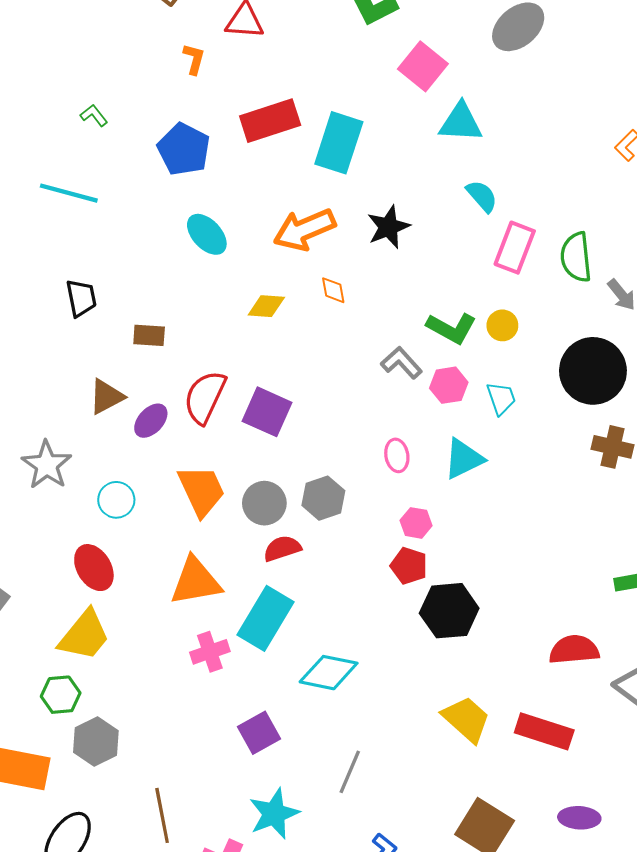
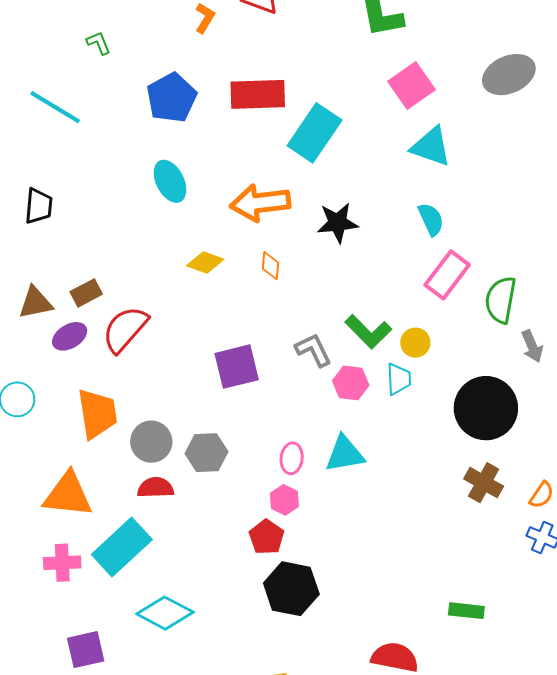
brown rectangle: (149, 335) -> (86, 293), moved, turned -48
cyan trapezoid: (501, 398) -> (399, 379), moved
purple square: (267, 412) -> (237, 367), moved, turned 36
pink ellipse: (397, 455) -> (292, 458), moved

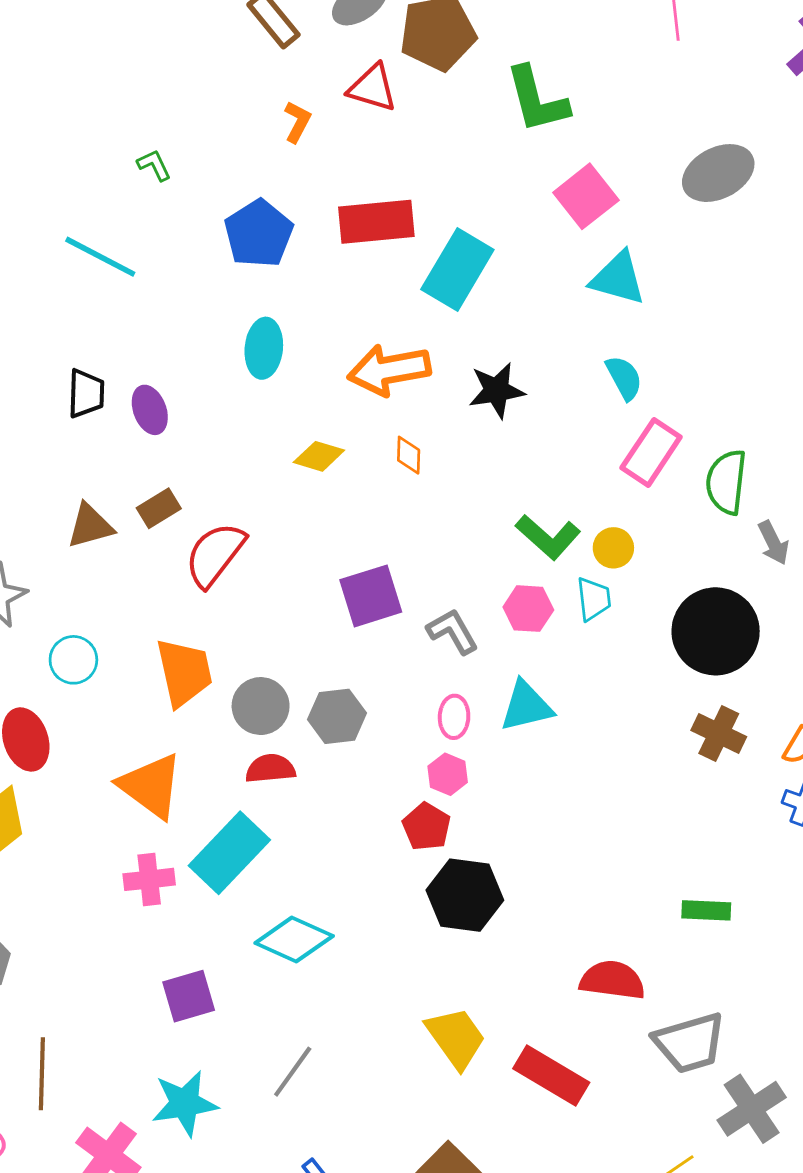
cyan ellipse: (170, 181) -> (264, 348), turned 36
purple ellipse: (70, 336) -> (150, 410), moved, turned -76
gray L-shape: (313, 350) -> (453, 631), moved
orange triangle: (68, 495) -> (151, 786), turned 34

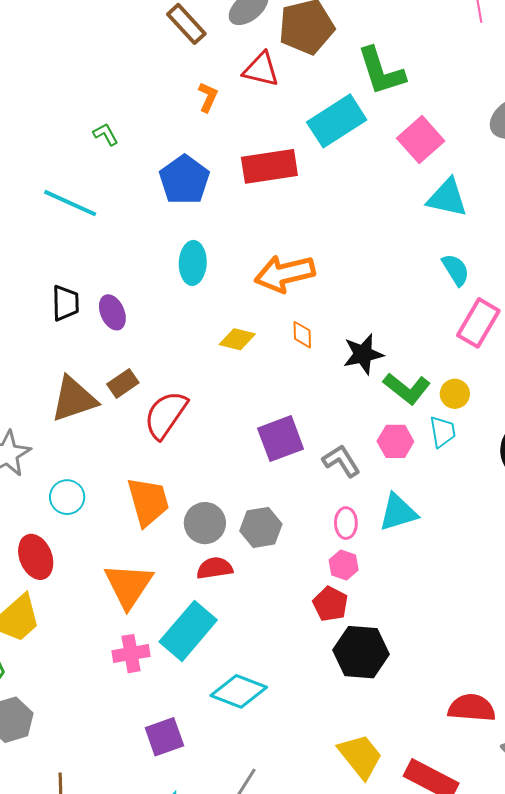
cyan rectangle: (457, 270) -> (337, 121), moved, turned 30
black star: (497, 390) -> (363, 354), moved
brown triangle: (90, 526) -> (74, 399), size x1.4
orange triangle: (151, 786) -> (128, 586), turned 30

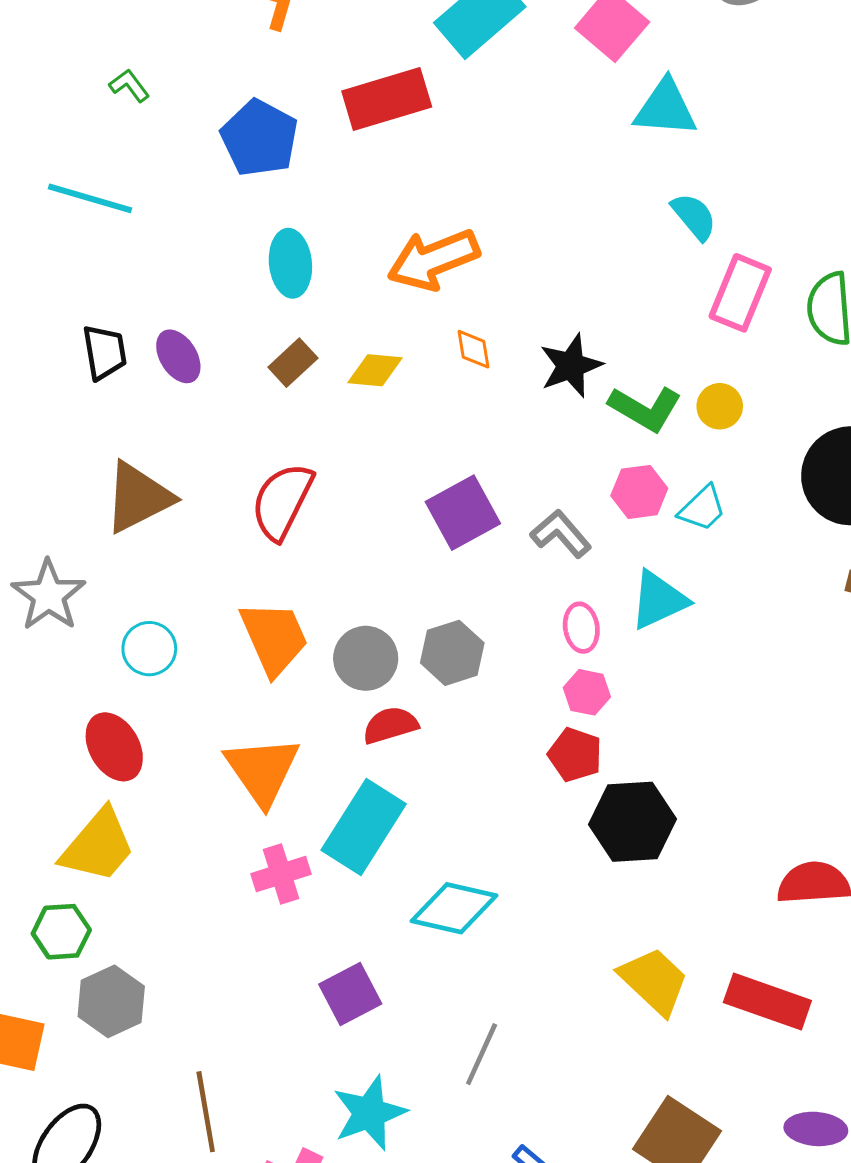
brown rectangle: (123, 383) -> (293, 363), moved
cyan trapezoid: (443, 432) -> (702, 508), moved, turned 64

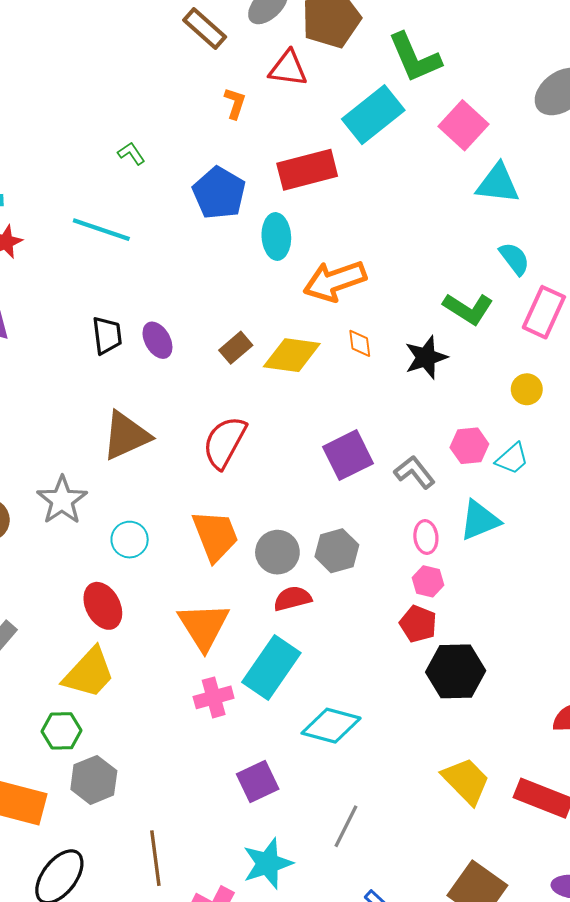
cyan ellipse: (290, 263) -> (276, 236), moved
yellow diamond: (375, 370) -> (292, 355), size x1.5
green L-shape: (645, 409) -> (468, 309), moved

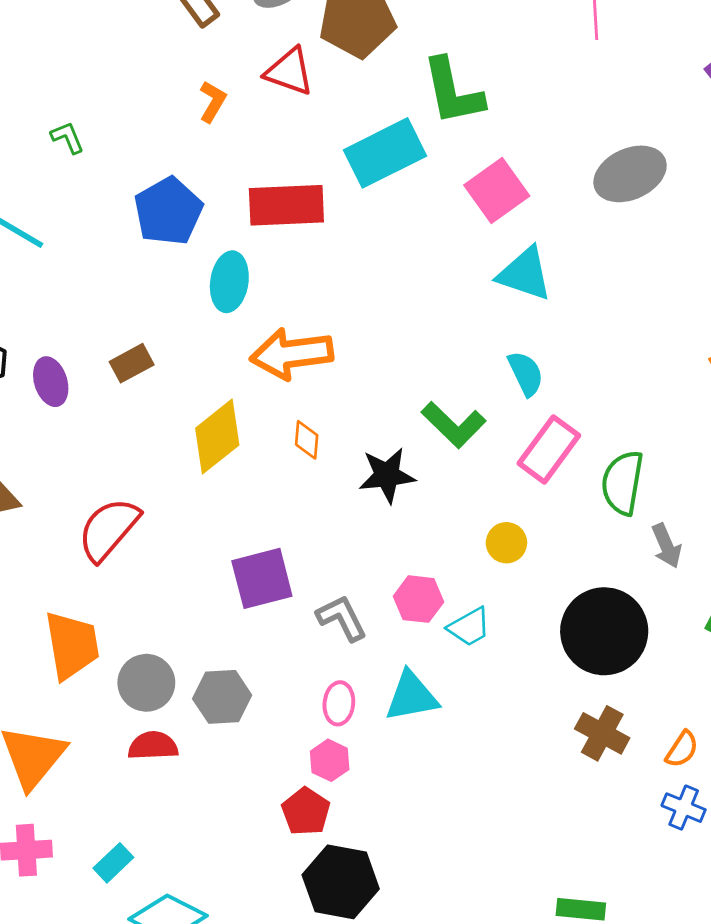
brown rectangle: (236, 348) -> (132, 363), moved
yellow diamond: (292, 355) -> (217, 437), turned -58
cyan rectangle: (271, 668) -> (113, 863), moved, size x0.5

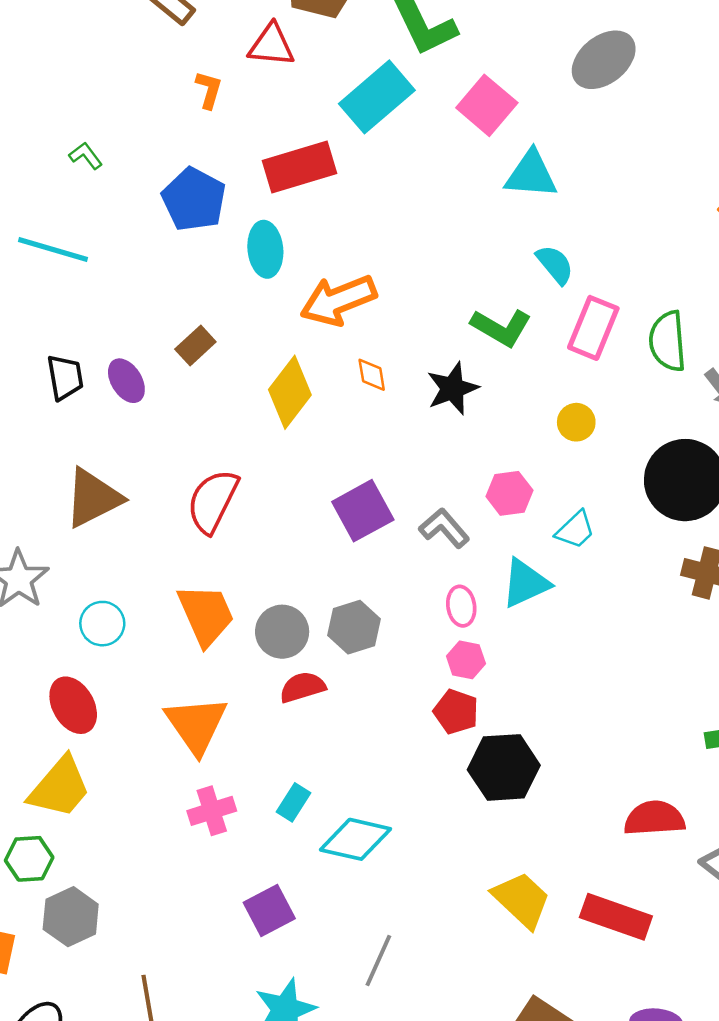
cyan trapezoid: (469, 627) -> (575, 530), moved

